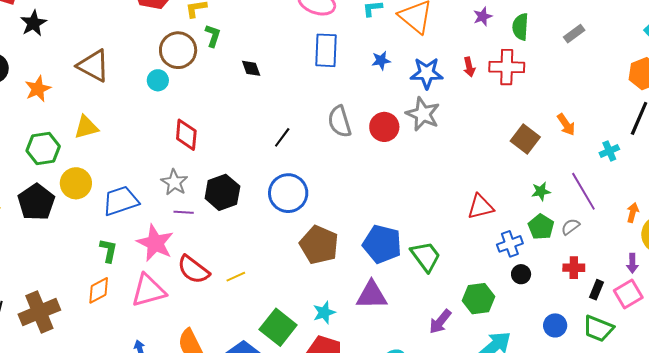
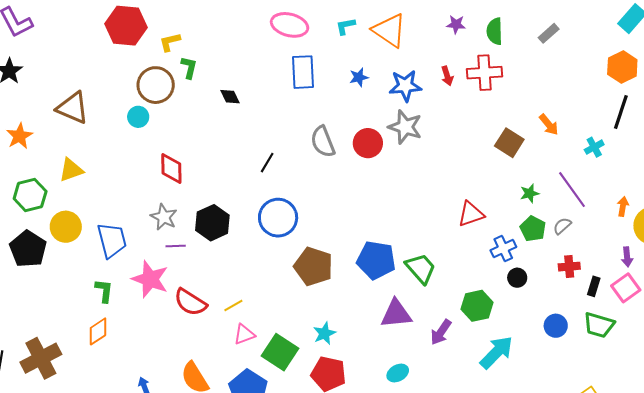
purple star: (483, 16) -> (456, 24), turned 30
blue trapezoid: (121, 201) -> (112, 240), turned 99
pink triangle: (148, 291) -> (244, 334), moved, size x0.6
purple triangle: (372, 295) -> (396, 314), moved

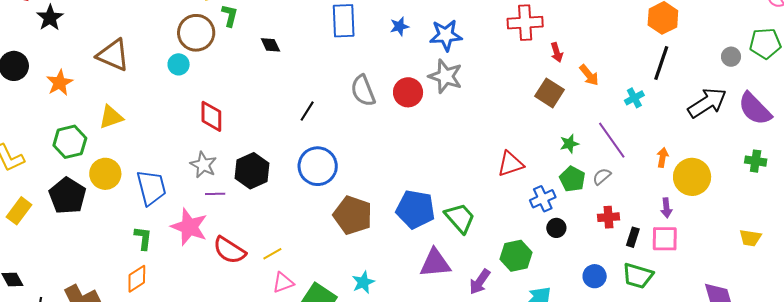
red arrow: (447, 76) -> (557, 52), moved
pink square: (626, 288) -> (665, 239), turned 36

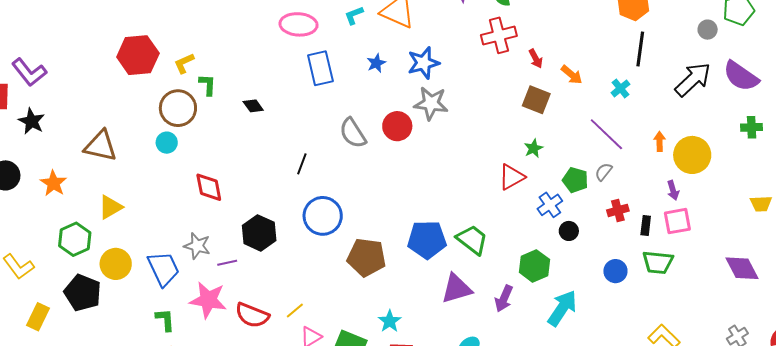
green star: (569, 144) -> (534, 148), moved
gray star: (203, 165) -> (197, 246), moved

